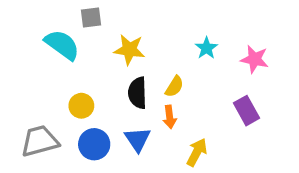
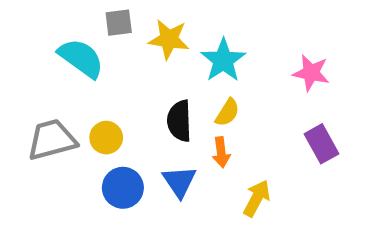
cyan star: (206, 48) -> (223, 60), moved, size x1.5
yellow star: (129, 50) -> (169, 39), moved
pink star: (255, 59) -> (311, 73), moved
gray trapezoid: (40, 141) -> (52, 140), moved

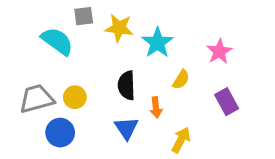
pink star: (311, 73) -> (219, 51), turned 30
yellow semicircle: (227, 112) -> (181, 80), moved
blue circle: (123, 188) -> (60, 133), moved

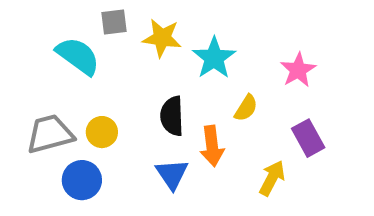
orange arrow: (156, 108) -> (212, 146), size x1.4
yellow arrow: (181, 140) -> (272, 178), moved

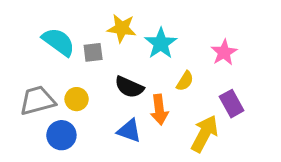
gray square: (114, 22) -> (93, 52), moved
black semicircle: (172, 116) -> (129, 87), turned -64
blue triangle: (172, 174) -> (129, 131), turned -36
yellow arrow: (272, 178) -> (204, 134), size x1.4

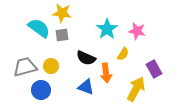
yellow star: (122, 28) -> (62, 13), moved
pink star: (224, 52) -> (137, 31), moved, turned -30

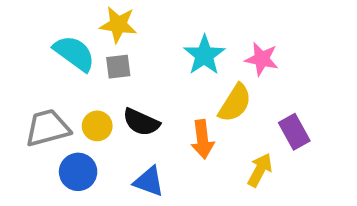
yellow semicircle: (123, 54) -> (235, 103), size x1.5
black semicircle: (86, 58) -> (141, 122), moved
blue triangle: (86, 87) -> (149, 181), moved
yellow arrow: (136, 89) -> (260, 170), size x0.7

